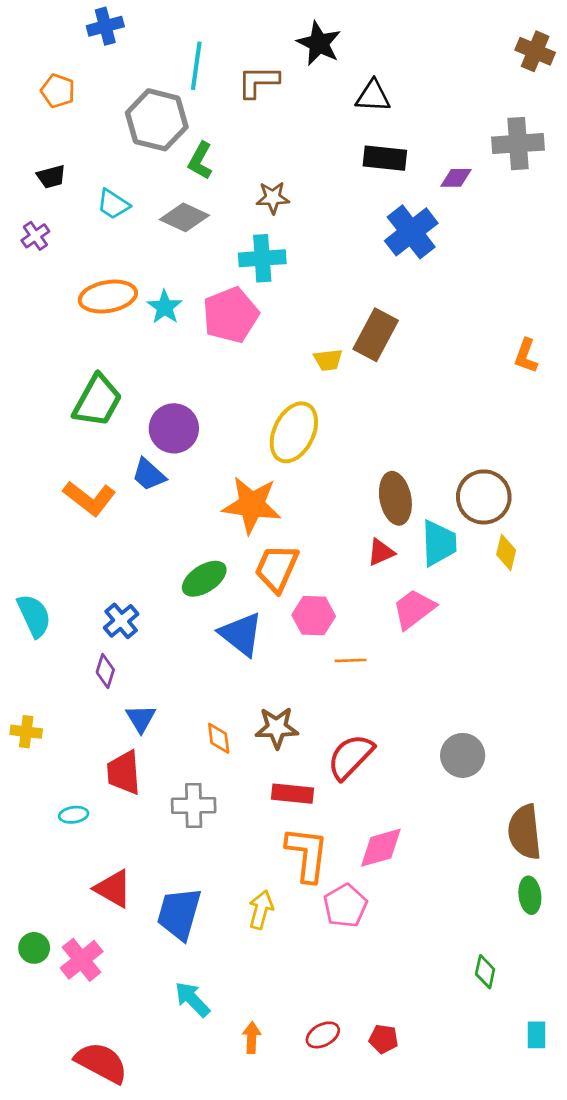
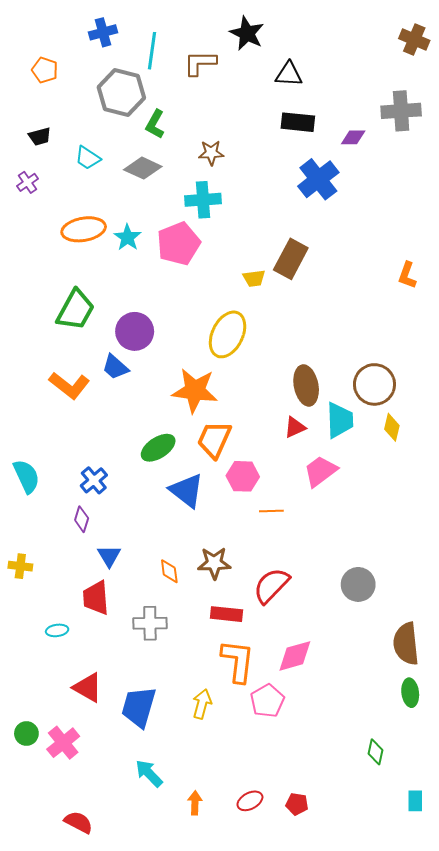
blue cross: (105, 26) -> (103, 32), moved
red semicircle: (101, 1063) -> (79, 822), size x0.7

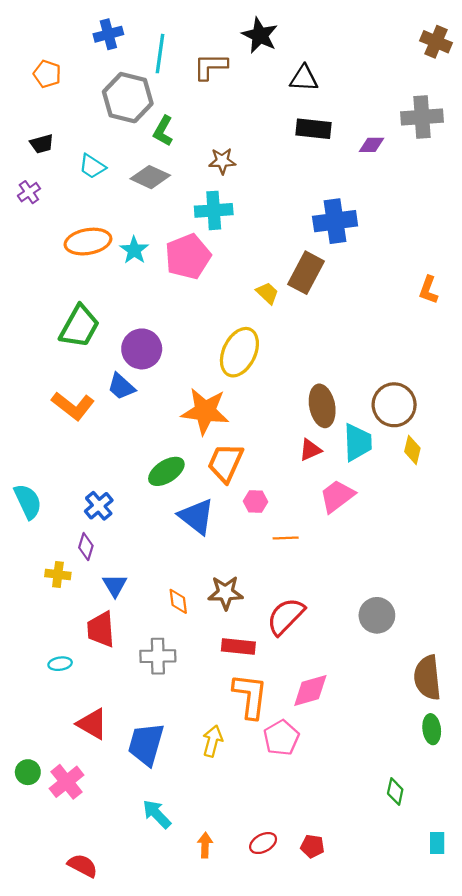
blue cross: (318, 179) -> (335, 221), moved, turned 30
yellow trapezoid: (254, 278) -> (267, 293), turned -130
pink hexagon: (243, 476) -> (256, 501), size x0.7
yellow cross: (20, 566) -> (58, 575), moved

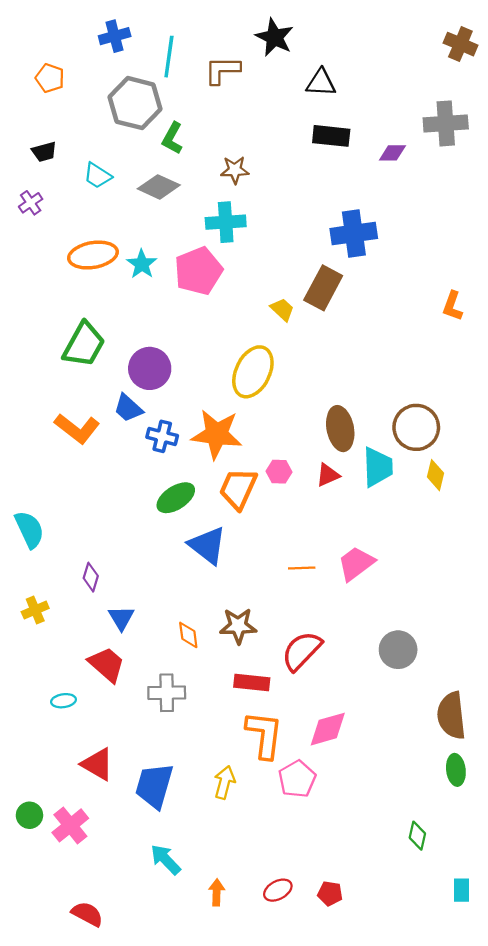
pink trapezoid: (337, 496) -> (356, 563), moved
pink hexagon: (256, 501) -> (279, 472), moved
blue cross: (99, 506) -> (162, 436), moved, turned -36
yellow cross: (58, 575) -> (35, 610), moved, turned -30
red trapezoid: (101, 629) -> (107, 664), turned 135

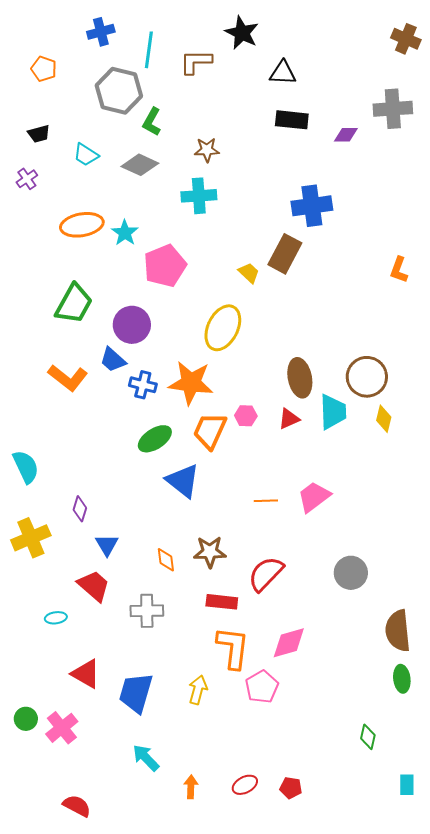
pink pentagon: (198, 271) -> (165, 266), moved
yellow cross: (35, 610) -> (31, 538), size x1.6

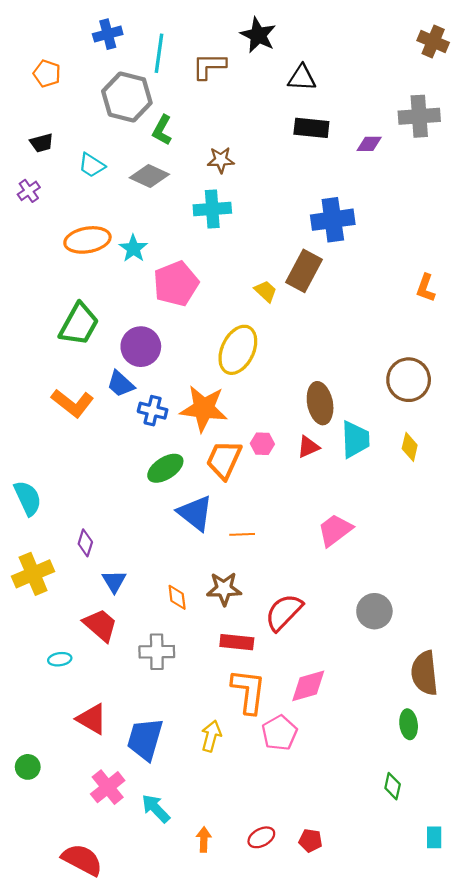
brown circle: (367, 377) -> (409, 380), moved
orange line: (266, 501) -> (242, 534), moved
green ellipse: (402, 679) -> (409, 724), moved
pink cross: (62, 728) -> (108, 787), moved
red semicircle: (77, 806) -> (82, 860), size x1.4

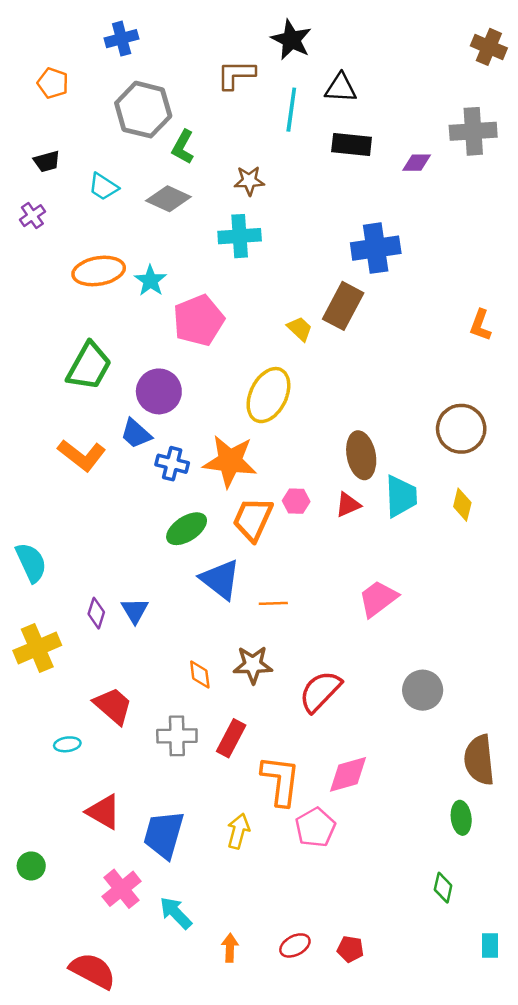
cyan line: (159, 53) -> (291, 110), moved
blue triangle: (114, 581) -> (135, 611), moved
red rectangle: (237, 642) -> (231, 738), moved, turned -68

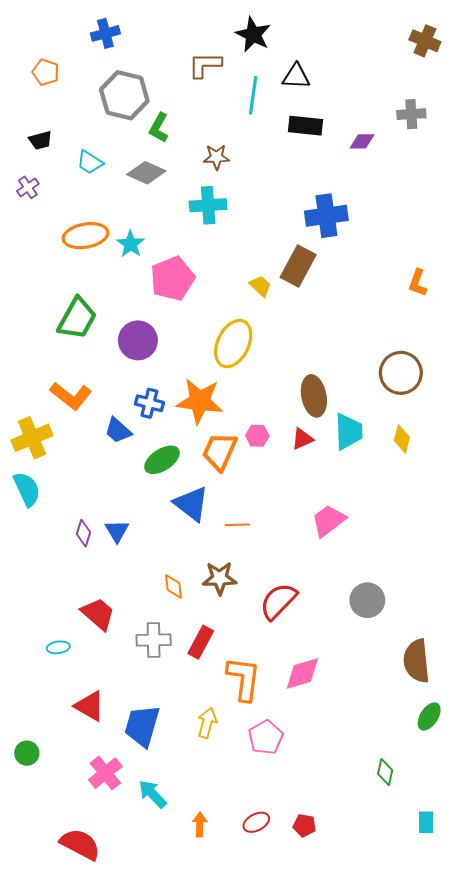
gray cross: (473, 131) -> (411, 114), size x0.7
blue trapezoid: (136, 434) -> (118, 430), moved
yellow cross: (37, 648) -> (32, 438), moved
green ellipse: (461, 818) -> (429, 716), moved, turned 40
pink pentagon: (315, 827) -> (266, 737), moved

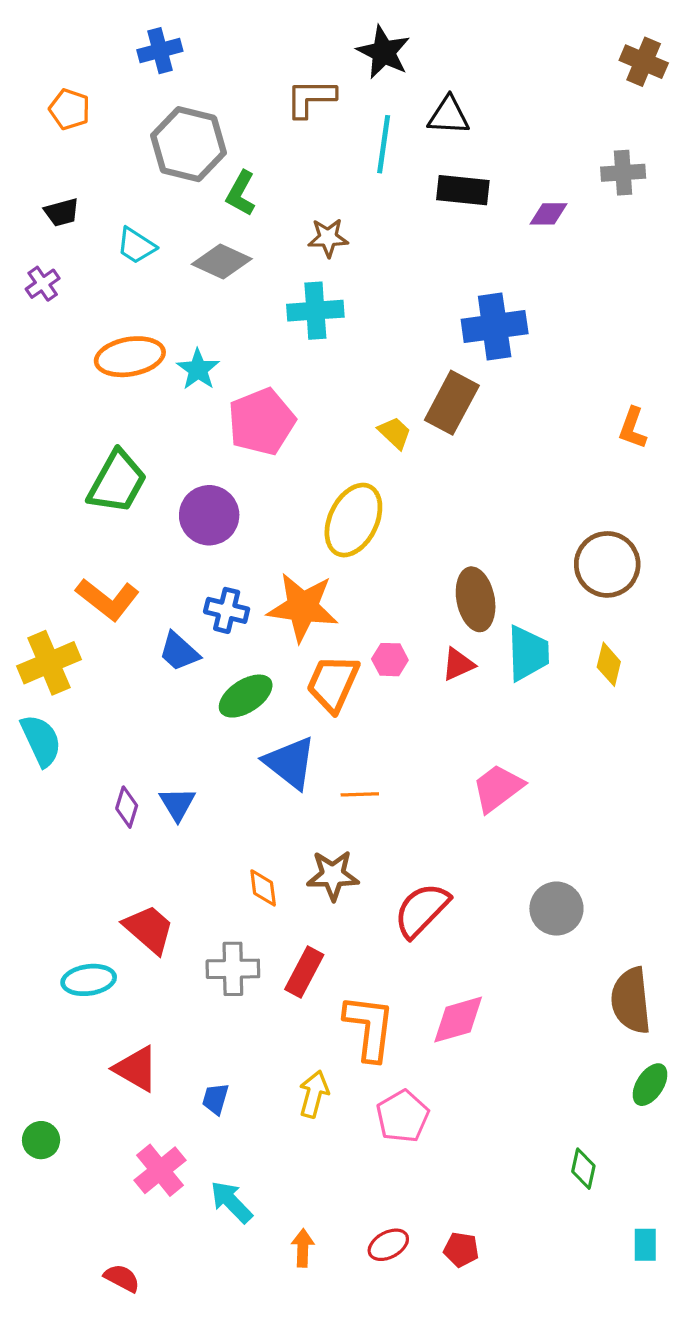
cyan ellipse: (58, 647) -> (89, 980), size x1.5
blue trapezoid: (142, 726) -> (215, 1099), size x0.5
red semicircle: (80, 844) -> (122, 1278), size x0.6

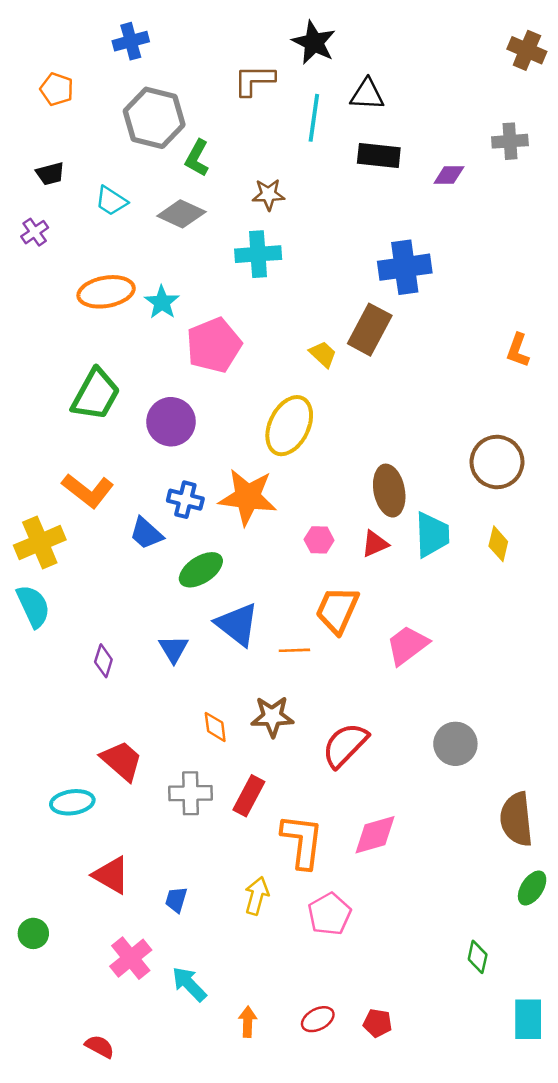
orange trapezoid: (333, 683) -> (337, 610), moved
blue triangle: (177, 804) -> (174, 649), moved
cyan rectangle: (645, 1245) -> (528, 1019), size x1.5

